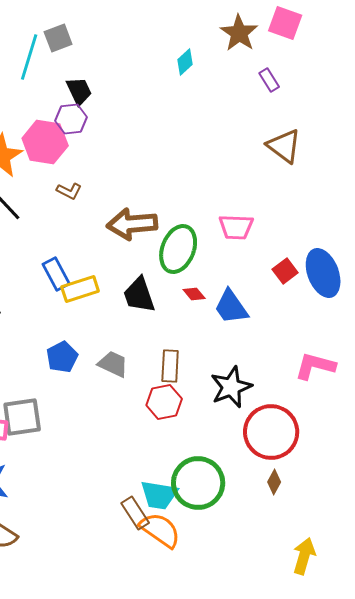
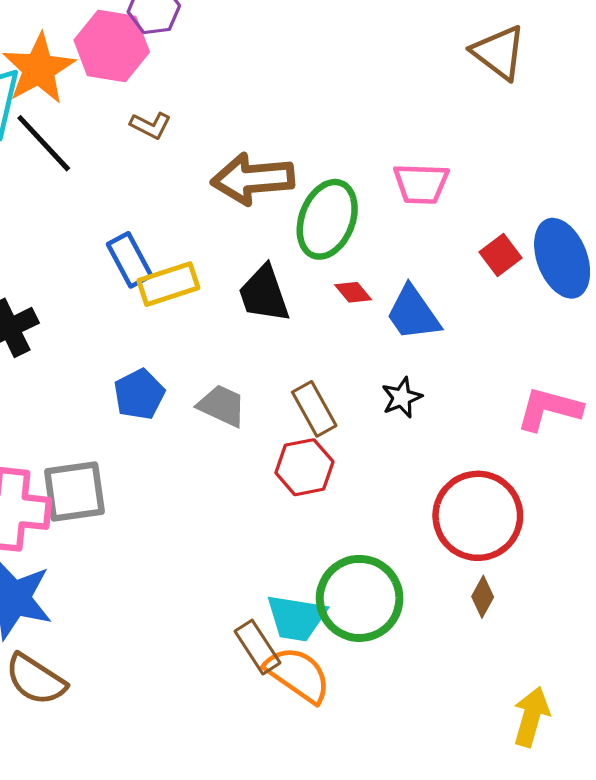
brown rectangle: (170, 366) -> (314, 409), turned -32
black star: (231, 387) -> (402, 398), moved, size x0.6

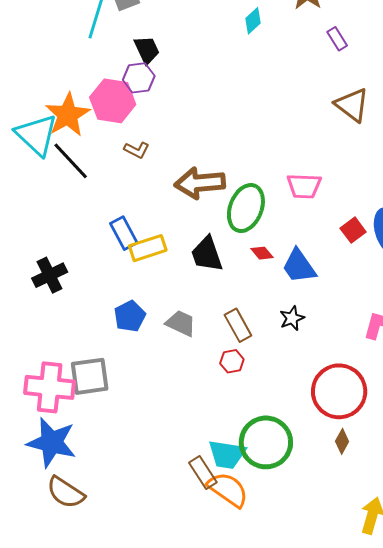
red hexagon: (304, 467) -> (232, 361), size x0.7

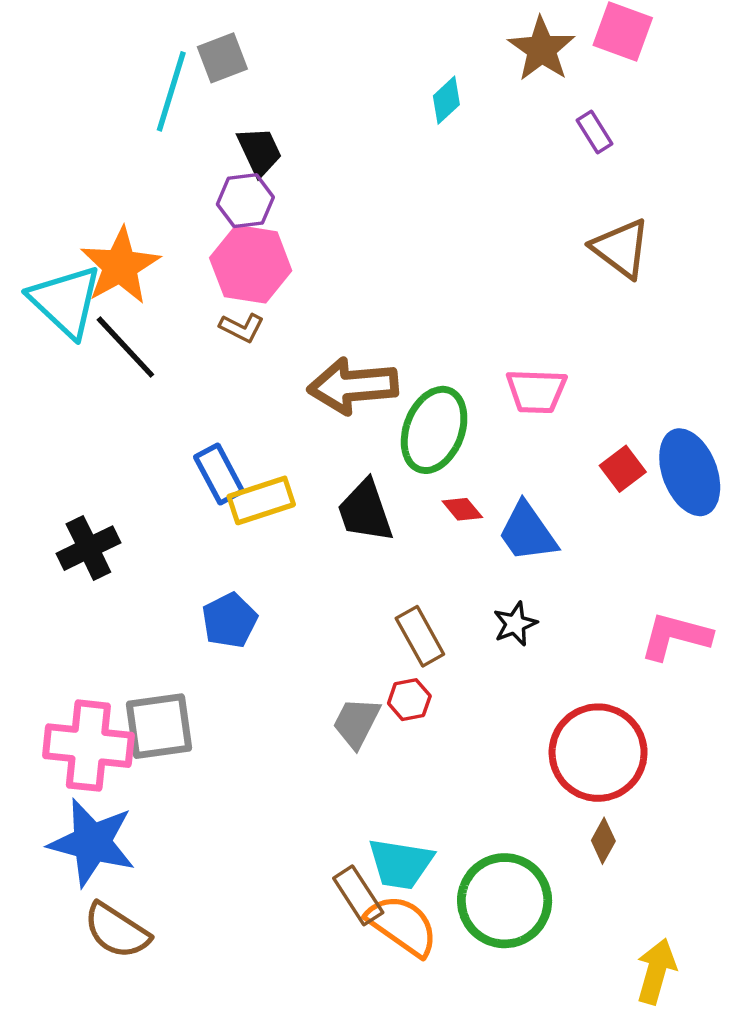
pink hexagon: (113, 101) -> (251, 264), moved
gray trapezoid: (181, 323) -> (356, 723), moved, turned -88
green circle: (266, 442) -> (505, 901), moved

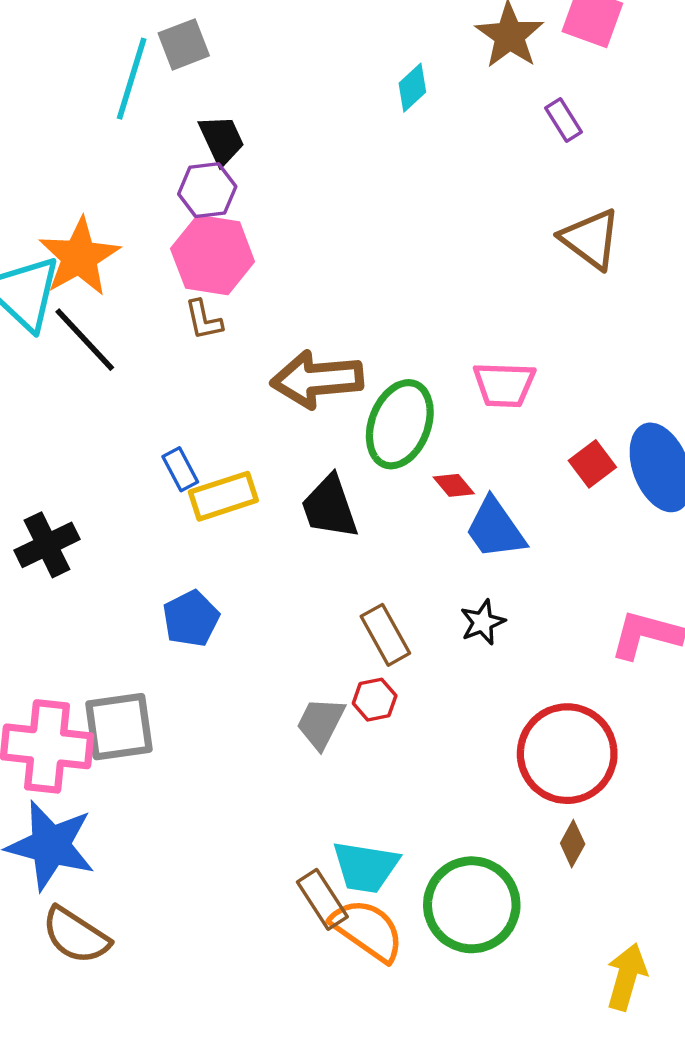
brown L-shape: (242, 328) -> (204, 320), turned 51
blue rectangle: (219, 474) -> (180, 469), size x0.7
red diamond: (462, 509) -> (454, 485), moved

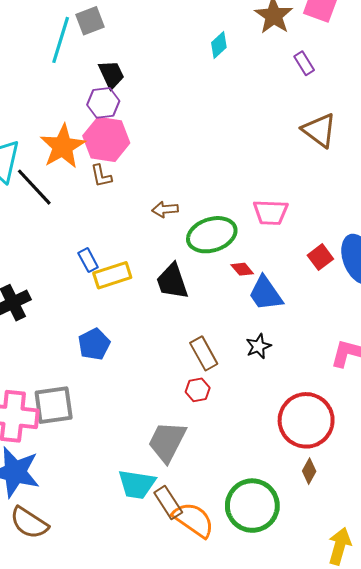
orange star: (79, 257) -> (63, 146), moved
brown arrow: (317, 379) -> (165, 209), size x0.5
green ellipse: (400, 424) -> (212, 235), turned 51
gray trapezoid: (321, 723) -> (167, 442), moved, size x1.4
cyan trapezoid: (366, 867) -> (137, 484), moved

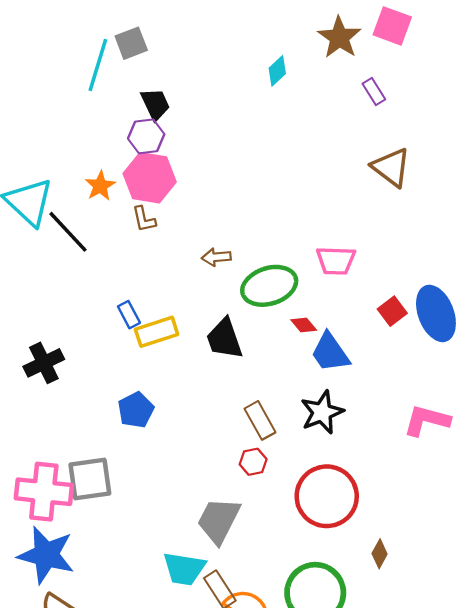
orange star: (63, 146) -> (100, 186), size x0.6
black star: (258, 346) -> (322, 412), size x1.5
red circle: (306, 420) -> (327, 496), moved

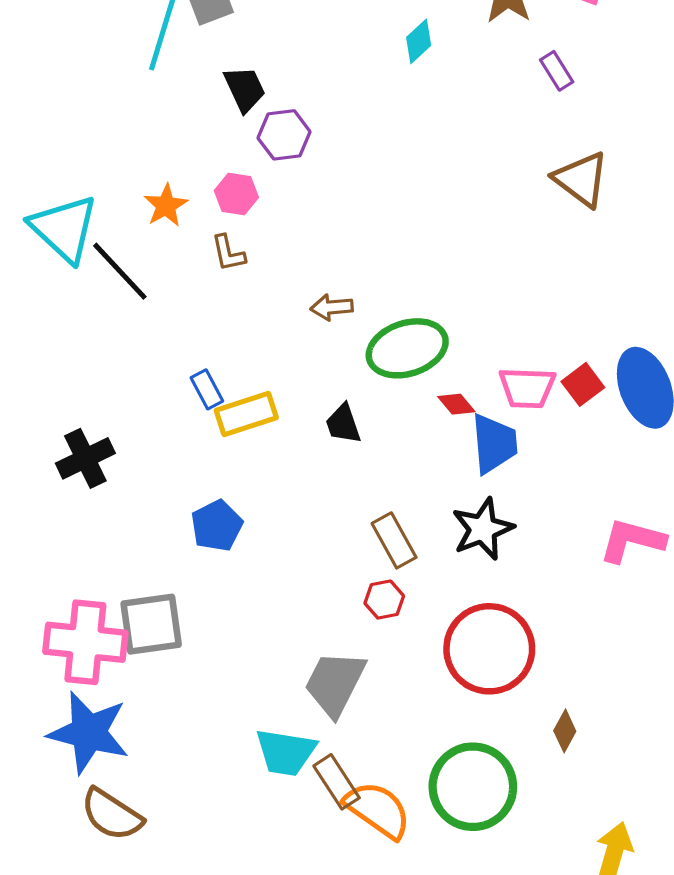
purple hexagon: (146, 136) -> (284, 135), moved
pink hexagon: (150, 178) -> (236, 194), size x0.6
pink trapezoid: (336, 261) -> (527, 388), moved
black trapezoid: (224, 339) -> (343, 424), size x0.7
blue trapezoid: (330, 353) -> (494, 444), turned -150

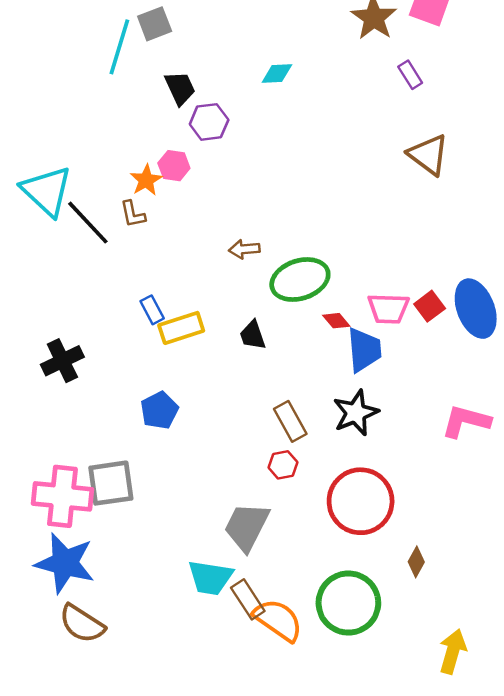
cyan diamond: (419, 41) -> (277, 74), moved, turned 40
orange star: (166, 205) -> (146, 180), moved
brown L-shape: (228, 253) -> (133, 214), moved

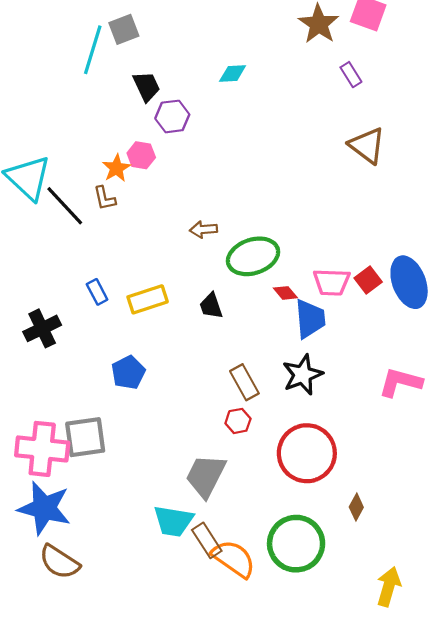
blue rectangle: (152, 310) -> (97, 292), moved

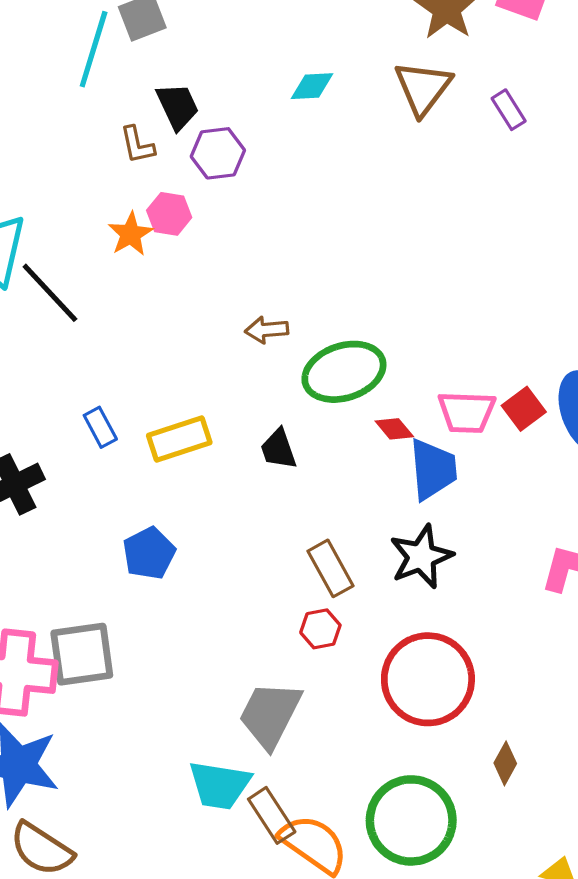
purple rectangle: (351, 75) -> (509, 110), moved
brown triangle: (367, 146) -> (423, 88), moved, turned 30
brown L-shape: (105, 198) -> (137, 145), moved

